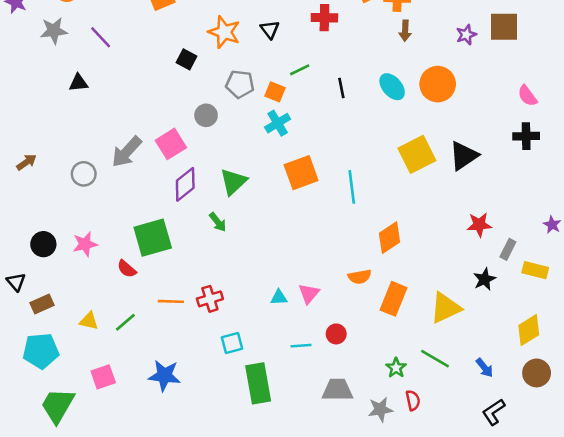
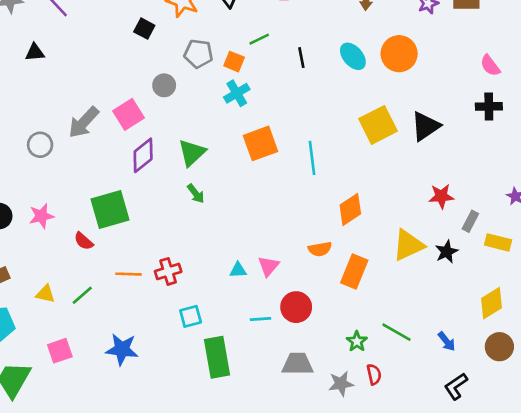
green arrow: (218, 222) -> (196, 194), moved
yellow triangle: (445, 308) -> (408, 245), moved
red circle: (336, 334) -> (296, 307), size x1.5

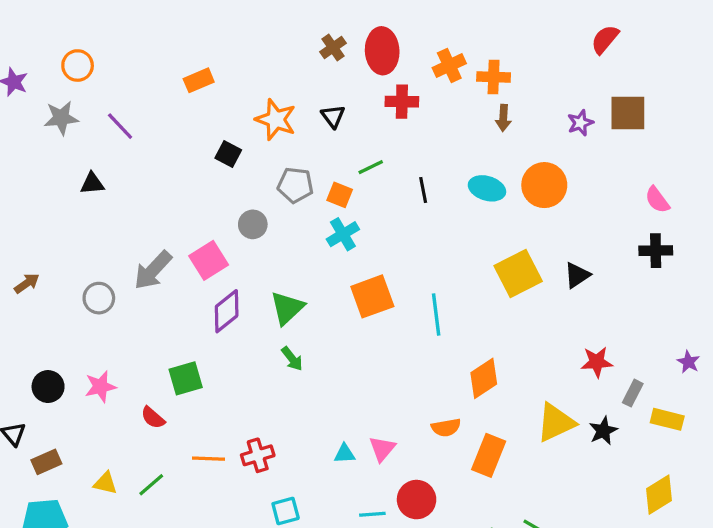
cyan ellipse: (353, 56) -> (487, 188), turned -32
black triangle: (426, 126) -> (577, 275), size x0.7
green square: (110, 209) -> (186, 378), size x0.7

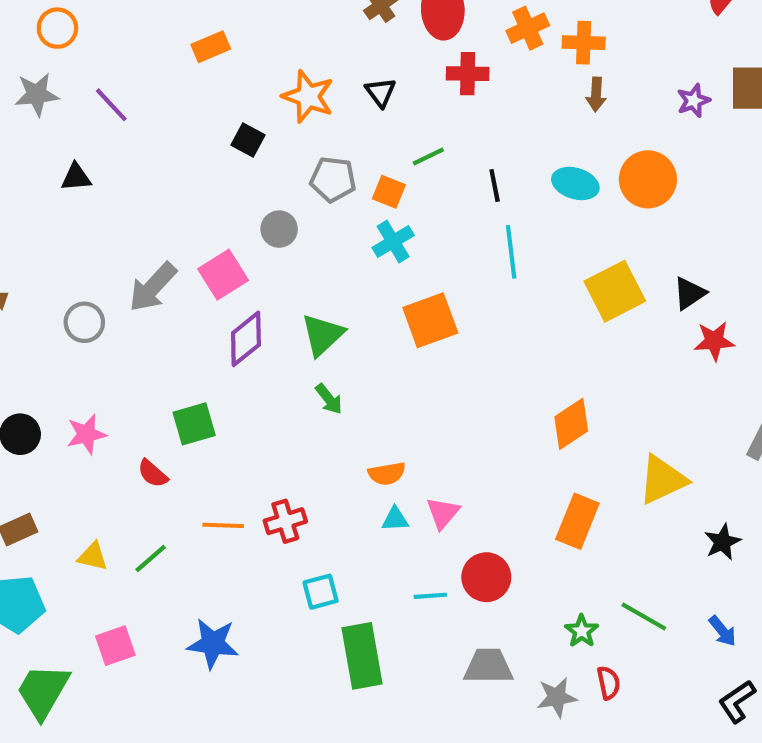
cyan line: (436, 314) -> (511, 252), moved
red star: (597, 362) -> (714, 341), moved
orange semicircle: (446, 427) -> (387, 474), moved
black star: (603, 431) -> (722, 542), moved

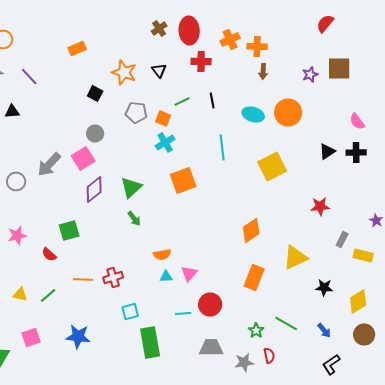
black line: (495, 186) -> (212, 100), moved
gray circle: (279, 229) -> (95, 134), moved
black triangle: (689, 293) -> (327, 152), moved
red star: (714, 341) -> (320, 206), moved
black star: (722, 542) -> (324, 288), turned 30

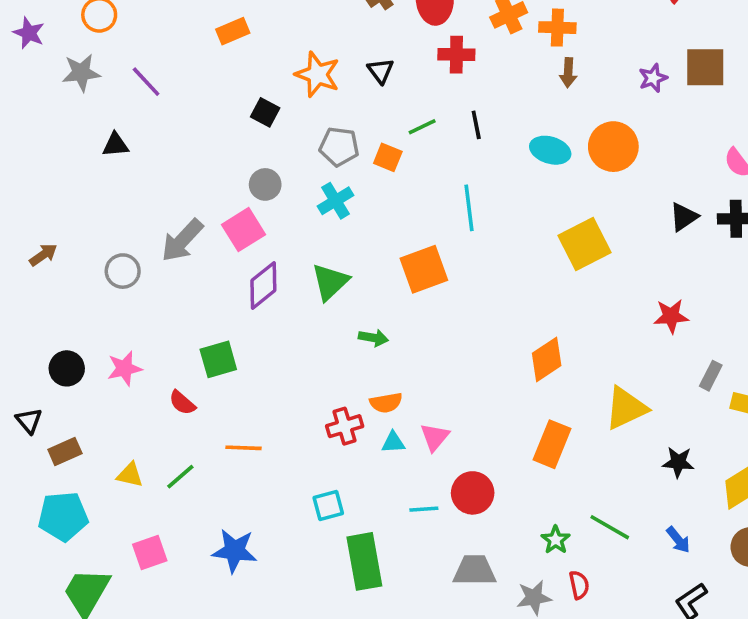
cyan cross: (165, 142) -> (336, 201), moved
cyan line: (222, 148) -> (469, 208), moved
green arrow: (134, 218) -> (373, 338), moved, turned -42
red cross: (113, 278) -> (345, 426), moved

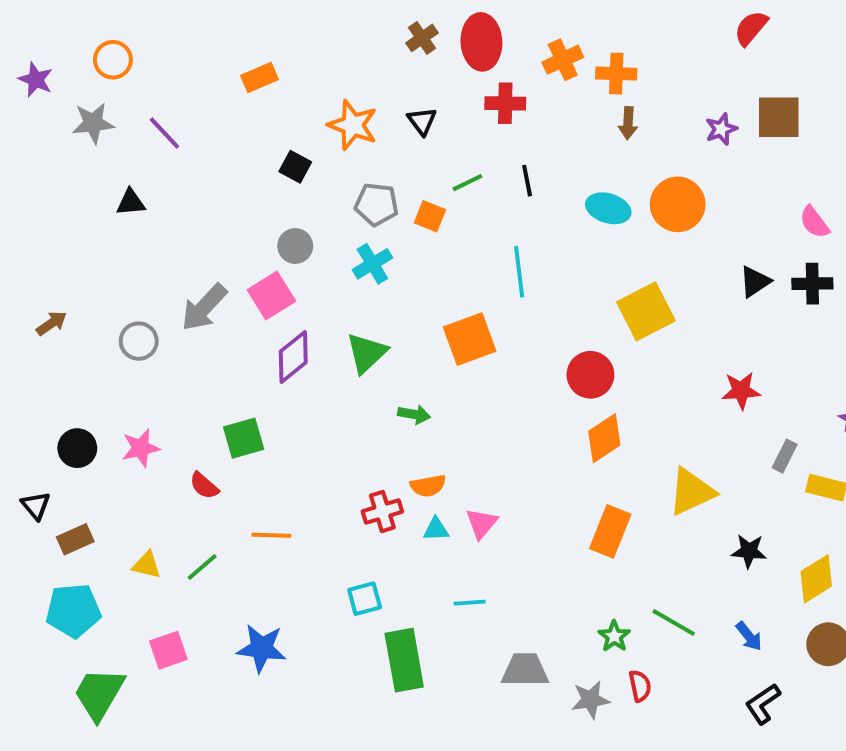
red circle: (473, 493) -> (590, 375), moved

